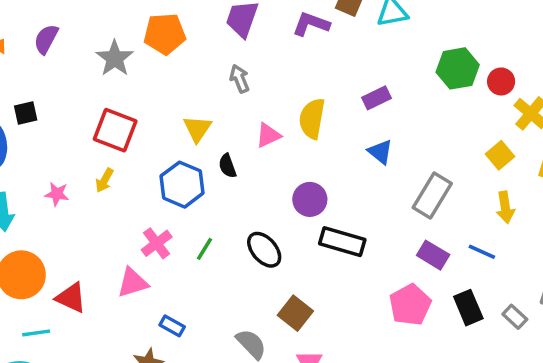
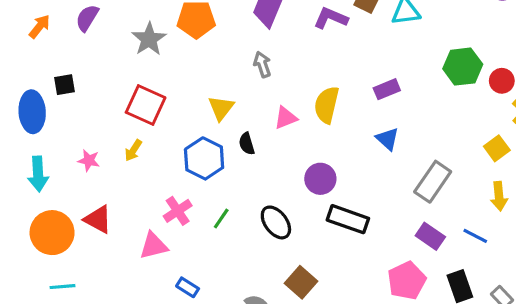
red triangle: (71, 298) -> (98, 219), moved

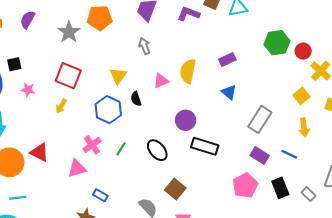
pink star: (89, 160) -> (28, 90), moved

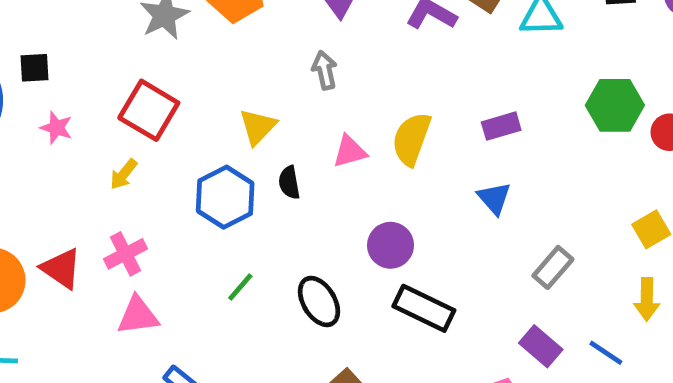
gray rectangle: (260, 119) -> (553, 267), size x0.7
pink cross: (92, 145) -> (125, 254), moved

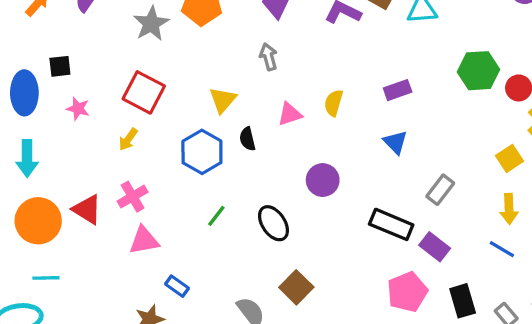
yellow semicircle: (411, 139) -> (334, 103), size x0.7
black rectangle: (424, 308) -> (391, 224), moved
blue line: (606, 353) -> (502, 249), moved

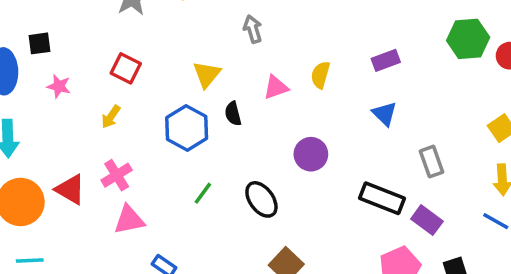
red square: (144, 92) -> (126, 68), size x0.7
gray rectangle: (440, 190) -> (431, 162), turned -56

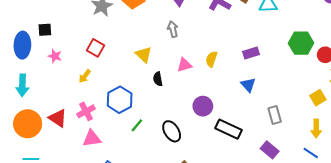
yellow triangle: (207, 74) -> (144, 55), turned -30
blue hexagon: (187, 128) -> (120, 100), moved
black rectangle: (382, 198) -> (228, 129), moved

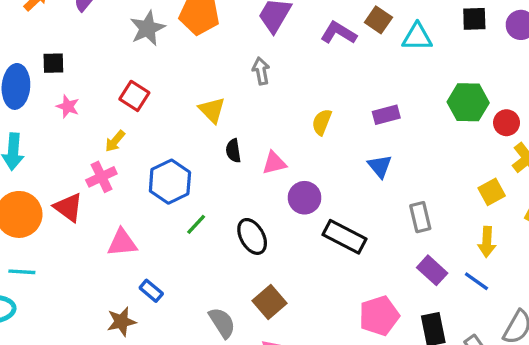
pink triangle: (184, 65) -> (274, 163), moved
pink cross: (86, 111) -> (101, 177), moved
purple rectangle: (270, 150) -> (432, 270), moved

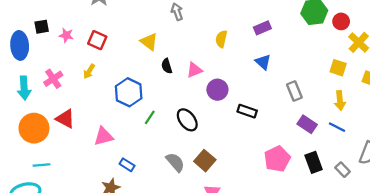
pink star: (68, 106) -> (66, 35), moved
pink cross: (101, 177) -> (53, 79), moved
yellow square: (492, 192) -> (338, 68), turned -35
black rectangle: (345, 237) -> (247, 111), size x0.7
gray semicircle: (222, 323) -> (175, 162), moved

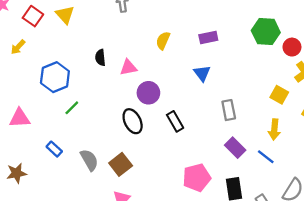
yellow triangle: (149, 42) -> (65, 15), moved
black rectangle: (247, 111) -> (175, 121), turned 30
black ellipse: (187, 120) -> (133, 121), moved
blue rectangle: (127, 165) -> (54, 149), moved

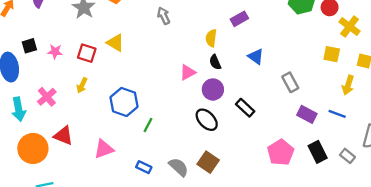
purple rectangle: (208, 37) -> (239, 19), moved
black semicircle: (100, 58) -> (215, 62), moved
yellow arrow: (274, 130) -> (348, 85), moved, turned 30

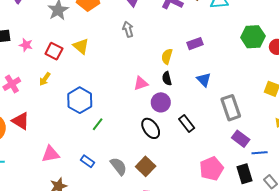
gray rectangle: (290, 82) -> (231, 108), size x1.4
blue line: (337, 114) -> (260, 153), moved, turned -35
pink triangle: (104, 149) -> (51, 154), moved

